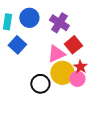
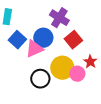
blue circle: (29, 18) -> (43, 38), moved
pink triangle: (56, 54) -> (34, 49), moved
red star: (80, 67) -> (90, 62), moved

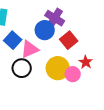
blue circle: (43, 38) -> (45, 30), moved
black circle: (40, 79) -> (22, 68), moved

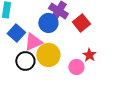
red square: (69, 40) -> (81, 23), moved
yellow circle: (58, 68) -> (48, 55), moved

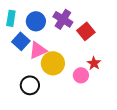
blue circle: (48, 23) -> (36, 21), moved
black circle: (25, 61) -> (30, 85), moved

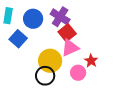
red square: (86, 31) -> (67, 33), moved
pink triangle: (38, 50) -> (70, 48), moved
black circle: (30, 85) -> (45, 76), moved

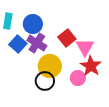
purple cross: (60, 17) -> (37, 43), moved
pink triangle: (70, 48) -> (85, 47), moved, turned -36
red star: (91, 61) -> (91, 66), size x1.5

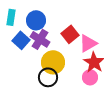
pink triangle: (85, 47) -> (88, 43), turned 30
pink circle: (78, 78) -> (90, 77), moved

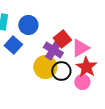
purple cross: (40, 39) -> (53, 50), moved
black circle: (48, 77) -> (61, 71), moved

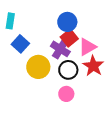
blue circle: (28, 25) -> (67, 22), moved
yellow circle: (45, 67) -> (38, 67), moved
pink circle: (82, 82) -> (66, 94), moved

